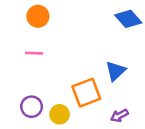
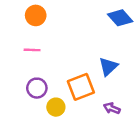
purple circle: (32, 107) -> (37, 88), moved
purple arrow: (119, 116) -> (112, 108), turned 49

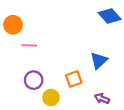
orange circle: (36, 15) -> (13, 25), moved
orange square: (81, 87) -> (74, 79), size x0.7

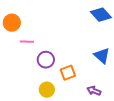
blue triangle: (99, 61) -> (102, 56), moved, turned -36
purple circle: (34, 80) -> (46, 60), moved

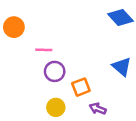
pink line: (27, 42) -> (44, 50), moved
purple arrow: (94, 91) -> (98, 109), moved

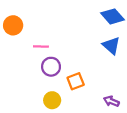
blue triangle: (122, 67) -> (111, 45), moved
purple arrow: (98, 109) -> (111, 101), moved

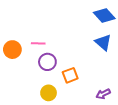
orange circle: (13, 25) -> (12, 50), moved
purple arrow: (111, 101) -> (103, 94), turned -48

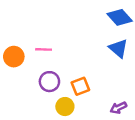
purple circle: (47, 62) -> (49, 82), moved
yellow circle: (49, 93) -> (65, 107), moved

